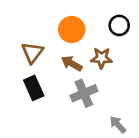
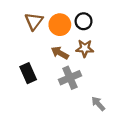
black circle: (119, 25) -> (84, 21), moved
brown triangle: (32, 53) -> (34, 21), moved

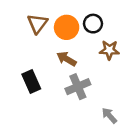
brown star: (85, 48) -> (109, 50), moved

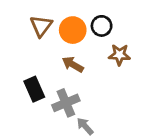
gray cross: (78, 87) -> (66, 103), moved
gray arrow: (109, 116) -> (85, 126), moved

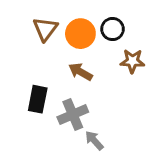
black rectangle: (34, 89) -> (38, 99), turned 35

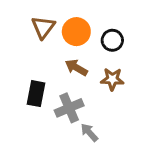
black circle: (113, 29) -> (112, 40), moved
brown star: (132, 61) -> (112, 79), moved

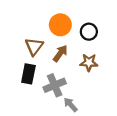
brown triangle: (43, 27) -> (34, 46), moved
brown arrow: (76, 68) -> (60, 53), turned 96

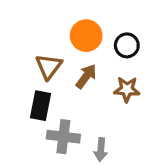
gray cross: (55, 85) -> (63, 137), moved, turned 30
gray arrow: (71, 105) -> (101, 150), turned -133

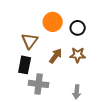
brown arrow: (86, 76) -> (56, 56), moved
gray arrow: (101, 150) -> (77, 92), moved

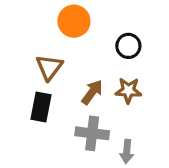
orange circle: (53, 22) -> (74, 21), moved
gray cross: (39, 84) -> (92, 133), moved

